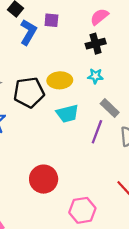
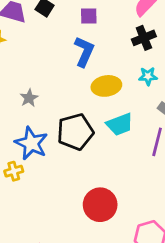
blue L-shape: (28, 32) -> (84, 52), moved
black pentagon: (29, 92) -> (75, 132), moved

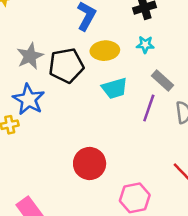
gray star: (29, 98) -> (30, 56), size x1.5
black pentagon: (75, 132) -> (66, 66), moved

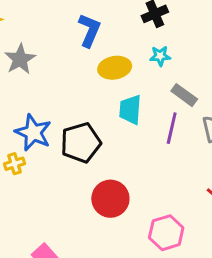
gray star: (30, 56) -> (20, 59), moved
black pentagon: (66, 66) -> (81, 143), moved
cyan trapezoid: (115, 88) -> (130, 110), turned 116

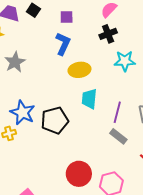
cyan star: (160, 56) -> (125, 61), moved, size x1.5
gray rectangle: (184, 95) -> (118, 136), moved
red circle: (110, 199) -> (79, 174), moved

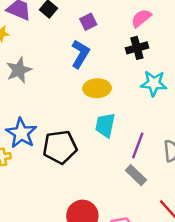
purple square: (67, 17) -> (88, 22), turned -32

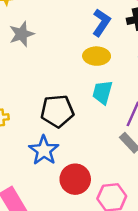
blue L-shape: (80, 54) -> (101, 23), moved
blue star: (21, 133) -> (44, 150), moved

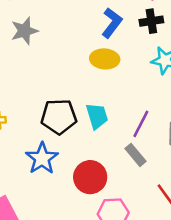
cyan trapezoid: (102, 92) -> (97, 116), moved, turned 145
red circle: (75, 179) -> (90, 177), moved

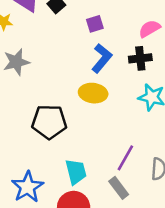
cyan trapezoid: (97, 116) -> (76, 172), moved
black pentagon: (59, 117) -> (49, 122), moved

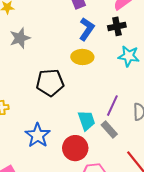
cyan trapezoid: (76, 172) -> (87, 120), moved

